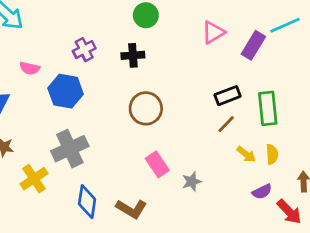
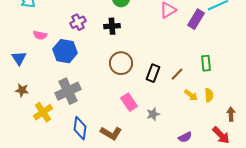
black rectangle: (228, 96) -> (153, 73), moved, turned -48
green rectangle: (268, 108) -> (206, 63), size x0.7
purple semicircle: (262, 192) -> (185, 137), moved

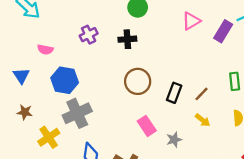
blue hexagon: (65, 51) -> (65, 80), moved
yellow arrow: (191, 95) -> (203, 120), moved

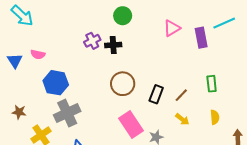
purple rectangle: (223, 31) -> (201, 38), turned -42
purple cross: (89, 35) -> (92, 41), moved
blue triangle: (21, 76) -> (15, 61), moved
pink rectangle: (147, 126) -> (131, 125), size x1.4

